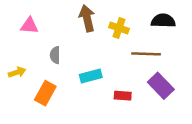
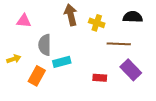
gray semicircle: (55, 55) -> (45, 45), size x1.5
cyan rectangle: (91, 76) -> (62, 62), moved

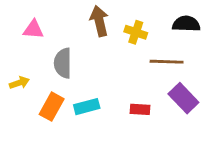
cyan rectangle: (62, 62) -> (87, 107), moved

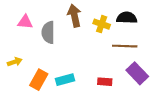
black semicircle: (186, 24) -> (127, 18), moved
gray semicircle: (63, 63) -> (48, 32), moved

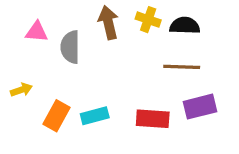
yellow cross: (102, 24) -> (148, 20), moved
purple rectangle: (137, 73) -> (200, 107), turned -60
red rectangle: (105, 82) -> (153, 119), size x1.5

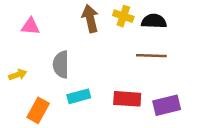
gray semicircle: (70, 47) -> (61, 64), moved
purple rectangle: (200, 107) -> (167, 105), moved
orange rectangle: (56, 116) -> (38, 110), moved

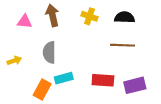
yellow cross: (123, 16) -> (89, 16), moved
brown arrow: (90, 19) -> (52, 15), moved
orange rectangle: (38, 110) -> (42, 89), moved

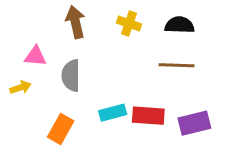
pink triangle: (25, 21) -> (35, 56), moved
cyan rectangle: (64, 78) -> (113, 113), moved

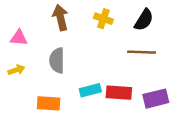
black semicircle: (180, 25) -> (144, 20), turned 120
pink triangle: (35, 56) -> (19, 38), moved
orange rectangle: (61, 129) -> (49, 103), turned 65

